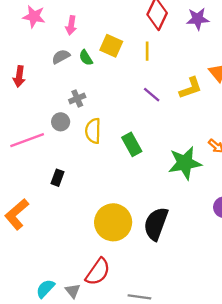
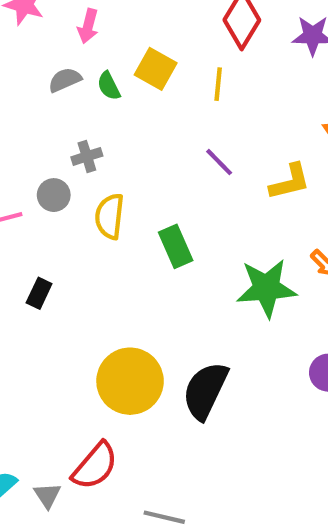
yellow L-shape: (190, 88) -> (290, 182), moved

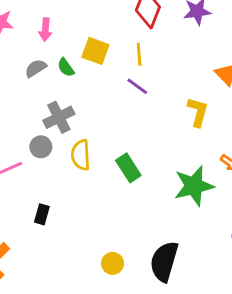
gray cross: (87, 156) -> (59, 117), size x1.5
purple line: (219, 162) -> (137, 86), moved
yellow L-shape: (290, 182) -> (198, 112), turned -52
yellow circle: (130, 381) -> (113, 263), size x0.5

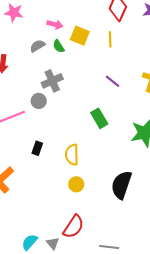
pink arrow: (45, 30) -> (55, 24), moved, turned -84
purple line: (137, 86) -> (112, 81), moved
yellow semicircle: (81, 155) -> (72, 155), moved
yellow circle: (113, 263) -> (76, 184), moved

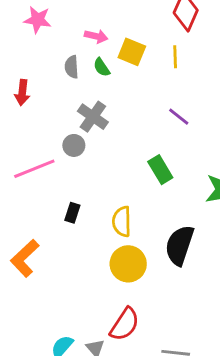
gray semicircle: (37, 46) -> (72, 67), turned -63
gray cross: (52, 81) -> (93, 117), turned -30
yellow circle: (76, 184) -> (128, 264), size x1.6
black semicircle: (121, 185) -> (180, 245), moved

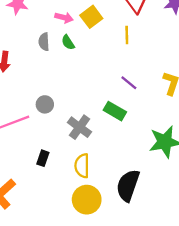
yellow square: (132, 52) -> (91, 17), moved, turned 30
gray cross: (93, 117) -> (79, 127), moved
green rectangle: (160, 170) -> (115, 111), moved, turned -30

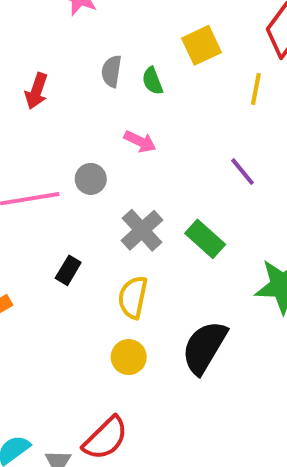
pink arrow: (64, 18) -> (140, 141), moved
green rectangle: (115, 111) -> (205, 239), moved
yellow circle: (87, 200) -> (129, 357), size x0.7

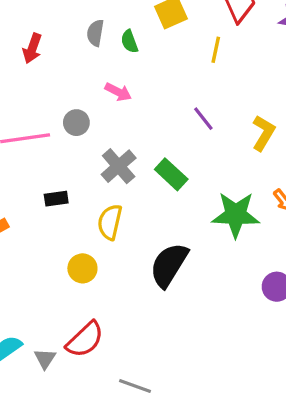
black rectangle: (68, 270) -> (56, 199), turned 50
yellow circle: (129, 357) -> (82, 268), moved

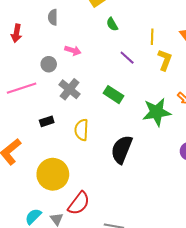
green semicircle: (129, 41) -> (112, 24), moved
yellow line: (216, 50) -> (152, 37), moved
gray circle: (76, 123) -> (49, 64), moved
gray cross: (119, 166) -> (70, 89), moved
yellow circle: (82, 268) -> (53, 174), moved, size x1.8

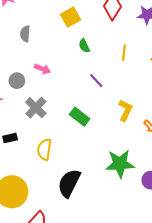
yellow line: (152, 37) -> (124, 53), moved
yellow L-shape: (165, 60) -> (125, 110), moved
green star: (157, 112) -> (120, 164), moved
black semicircle: (122, 149) -> (69, 183), moved

